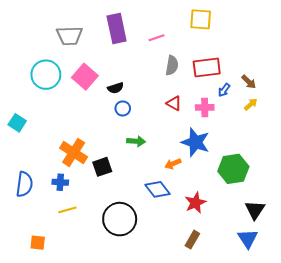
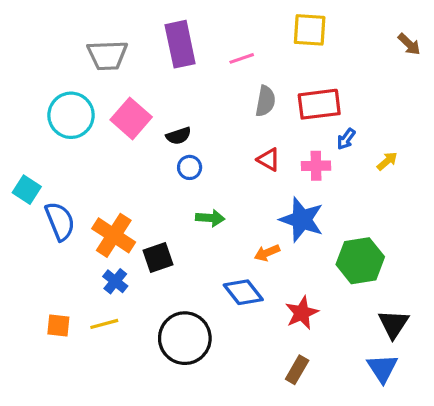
brown arrow: (249, 82) -> (409, 44), moved
blue cross: (60, 182) -> (115, 281), moved, turned 35
blue semicircle: (24, 184) -> (60, 221), moved, turned -30
orange square: (38, 243) -> (58, 325), moved

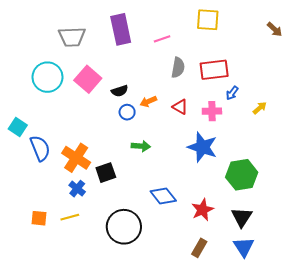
orange arrow: (267, 253) -> (148, 102), moved
black triangle: (393, 324) -> (242, 217), moved
blue triangle: (382, 368) -> (244, 247), moved

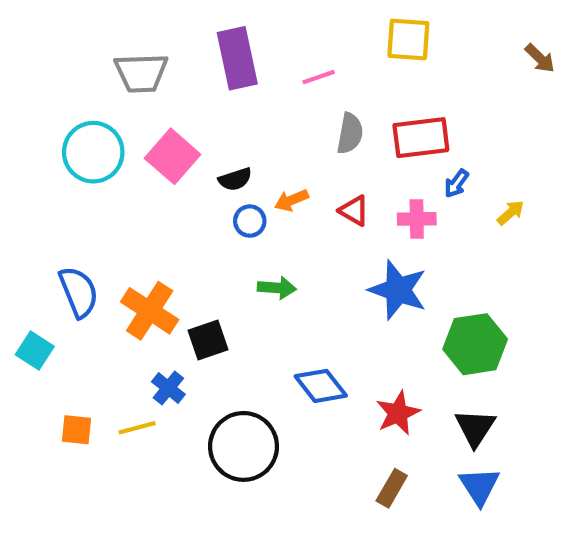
cyan square: (18, 127) -> (35, 350), moved
blue cross: (77, 189) -> (168, 388), moved

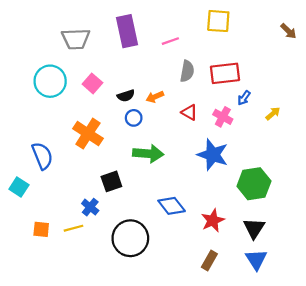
pink square: (173, 156) -> (92, 83), size x0.7
orange arrow: (292, 200) -> (155, 97), moved
pink cross: (417, 219) -> (223, 117), turned 30
green arrow: (277, 288) -> (148, 154), size x1.5
orange cross: (150, 311) -> (88, 134), moved

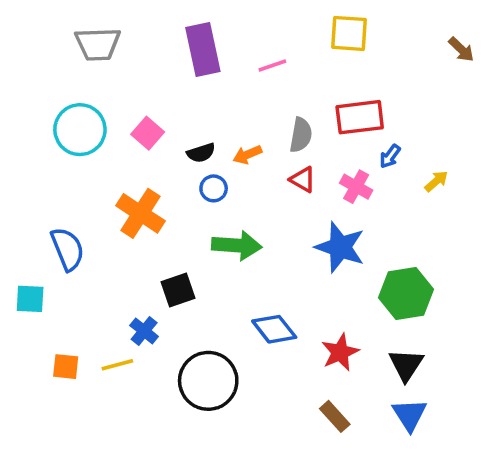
gray trapezoid: (76, 39) -> (98, 44), moved
gray semicircle: (187, 71) -> (301, 135), moved
cyan square: (19, 187) -> (30, 299), turned -30
brown rectangle: (209, 261) -> (335, 416), turned -72

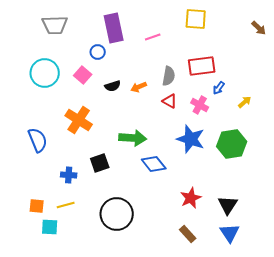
blue circle: (214, 188) -> (98, 52), moved
green hexagon: (406, 294) -> (232, 144), moved
cyan square: (30, 299) -> (50, 227), moved
blue diamond: (274, 329) -> (154, 164), moved
blue cross: (144, 331) -> (69, 175), moved, turned -35

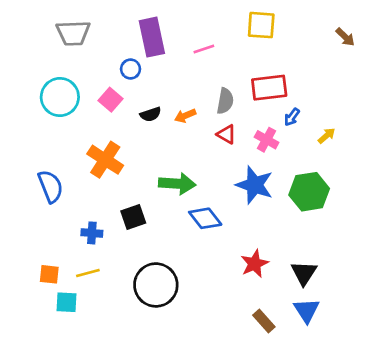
brown rectangle: (188, 234) -> (264, 321), moved

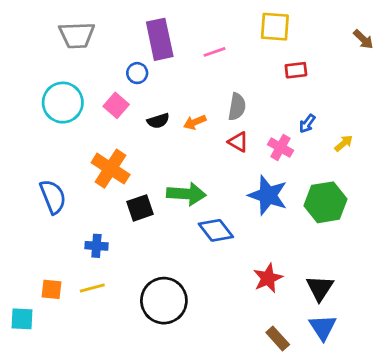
red rectangle: (269, 88) -> (296, 70), moved, size x0.6
black square: (133, 217) -> (140, 208), moved
cyan square: (67, 302) -> (22, 319), moved

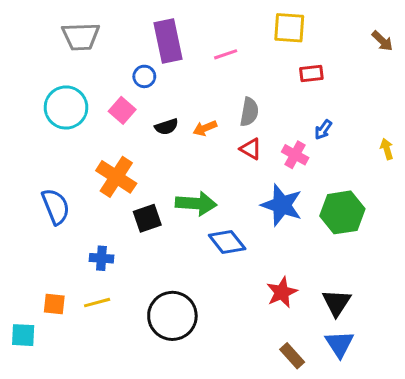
yellow arrow: (344, 143) -> (387, 149), moved, turned -66

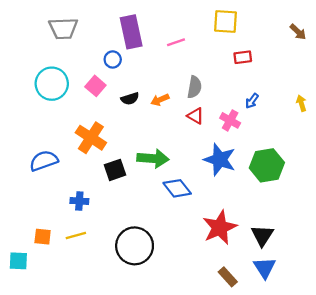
yellow arrow: (387, 149) -> (301, 103), moved
blue semicircle: (56, 206) -> (44, 161), turned -88
red star: (282, 292) -> (220, 227), size x1.4

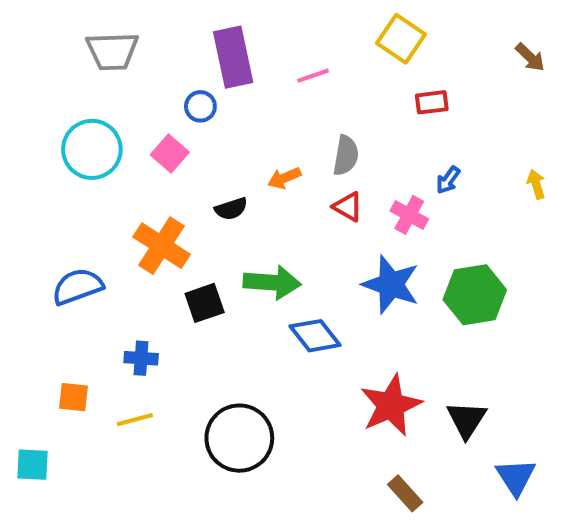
yellow square: (225, 22) -> (401, 39), turned 30
black semicircle: (130, 99) -> (231, 209), moved
orange square: (43, 237) -> (73, 397), moved
blue triangle: (265, 268) -> (516, 477), moved

